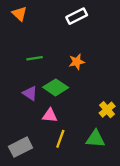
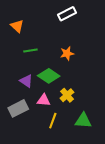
orange triangle: (19, 14) -> (17, 26), moved
yellow cross: (107, 110) -> (67, 95), moved
gray rectangle: (21, 147) -> (18, 108), moved

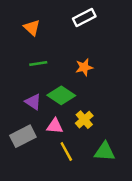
orange triangle: (17, 26) -> (32, 28), moved
yellow line: (53, 121) -> (66, 152), turned -49

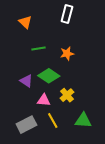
white rectangle: (84, 17) -> (67, 14), turned -48
green line: (38, 63) -> (39, 48), moved
gray rectangle: (23, 136) -> (26, 125), moved

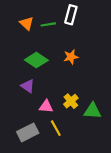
green line: (39, 48) -> (48, 24), moved
green diamond: (49, 76) -> (36, 60), moved
green triangle: (83, 120) -> (92, 111), moved

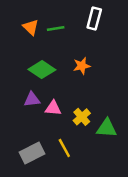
white rectangle: (71, 15) -> (94, 19), moved
purple triangle: (28, 86) -> (32, 99), turned -40
pink triangle: (46, 107) -> (53, 108), moved

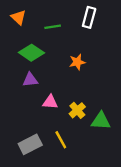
orange triangle: (31, 27) -> (18, 17), moved
green diamond: (42, 70) -> (31, 53), moved
purple triangle: (32, 99) -> (30, 80), moved

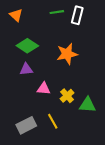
green line: (53, 27) -> (57, 12), moved
orange star: (77, 62) -> (67, 54), size x1.5

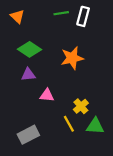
yellow cross: (67, 96) -> (81, 106), moved
green triangle: (87, 105) -> (95, 126), moved
yellow line: (53, 121) -> (69, 124), moved

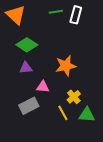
orange triangle: (17, 16) -> (16, 15), size x1.5
orange star: (72, 58) -> (66, 66), moved
gray rectangle: (28, 135) -> (29, 106), moved

